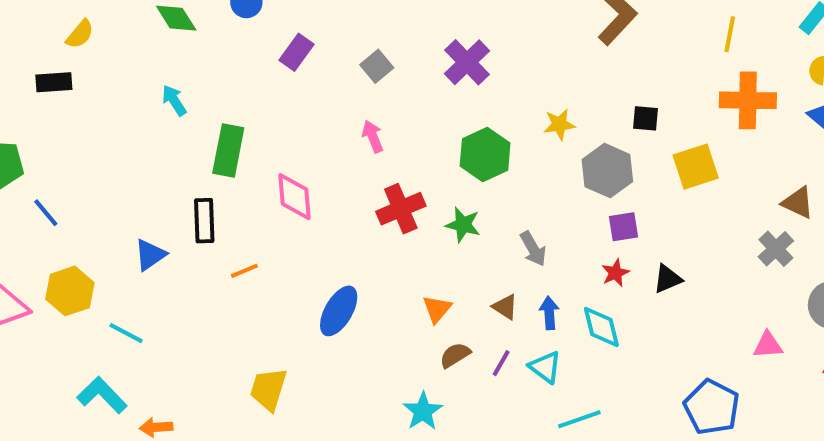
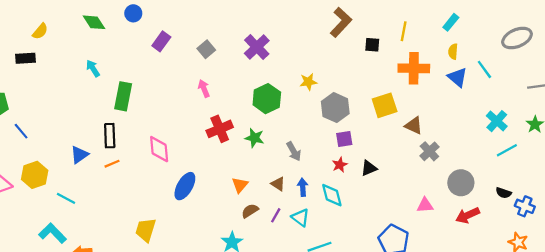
black square: (646, 118) -> (372, 45), moved
pink diamond: (295, 197) -> (159, 149), moved
brown triangle: (798, 203) -> (414, 126), moved
orange line: (244, 271) -> (112, 164), moved

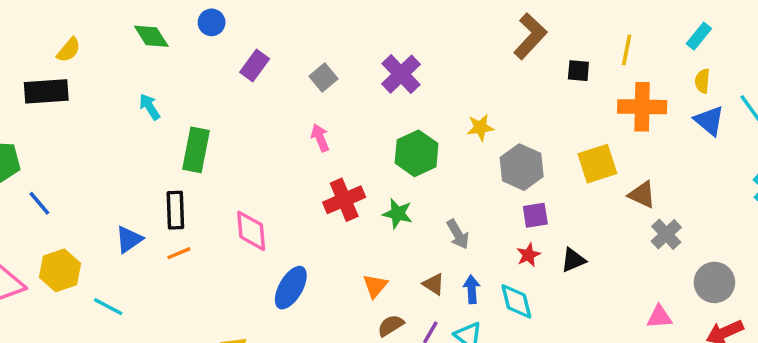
black rectangle: (26, 58) -> (46, 91), size x1.4

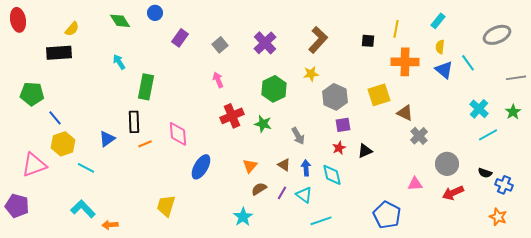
brown L-shape: (530, 36) -> (318, 40), moved
orange line: (179, 253) -> (145, 144), moved
yellow hexagon: (60, 270) -> (63, 144), moved
cyan line: (108, 307) -> (86, 168), moved

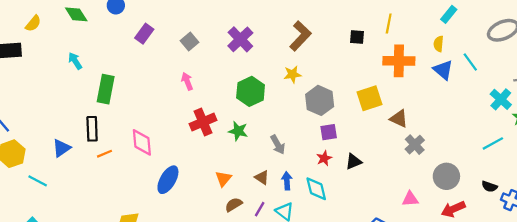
cyan rectangle: (438, 21) -> (449, 14), moved
yellow semicircle: (72, 29) -> (33, 23), moved
cyan cross: (479, 109) -> (501, 99), moved

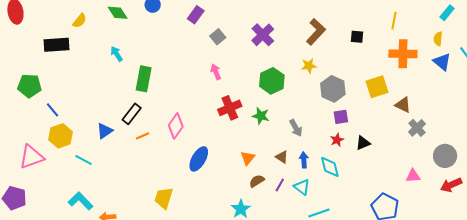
purple rectangle: (144, 34) -> (196, 15), moved
black square: (357, 37) -> (357, 37), moved
black rectangle: (92, 129) -> (132, 114), turned 40
pink diamond: (142, 142) -> (176, 126), turned 40

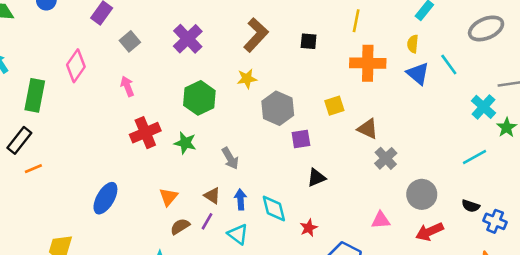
yellow square: (377, 87) -> (334, 106), size x0.7
purple square: (341, 117) -> (301, 139), moved
pink diamond: (176, 126) -> (76, 66), moved
red star: (337, 140) -> (309, 228), moved
purple line: (280, 185) -> (207, 221), moved

